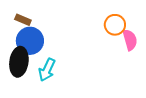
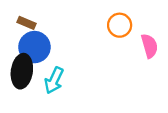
orange circle: (115, 25) -> (120, 25), moved

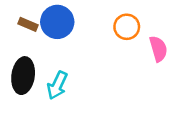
blue circle: (34, 47) -> (57, 22), moved

